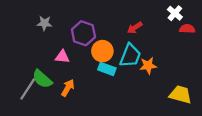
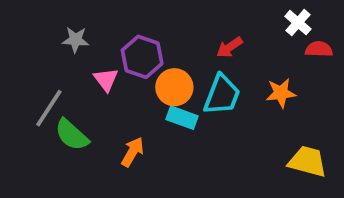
pink triangle: (62, 57) -> (106, 80), moved, turned 48
orange star: (148, 66) -> (281, 93), moved
orange arrow: (68, 88) -> (133, 152), moved
gray line: (28, 89) -> (49, 108), moved

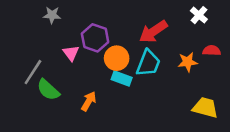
gray star: (76, 40) -> (52, 15), moved
red arrow: (230, 47) -> (153, 32), size x1.6
red semicircle: (319, 49) -> (212, 51), moved

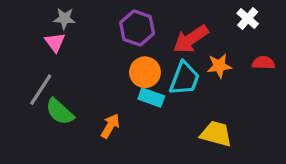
purple hexagon: (95, 38) -> (137, 28), moved
pink triangle: (71, 53) -> (55, 42), moved
orange star: (188, 62) -> (219, 66), moved
yellow trapezoid: (205, 108) -> (216, 134), moved

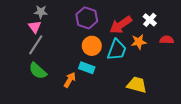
white cross: (248, 19) -> (150, 20), moved
gray line: (41, 90) -> (36, 45), moved
cyan rectangle: (151, 97) -> (87, 68), moved

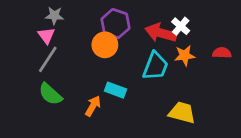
white cross: (150, 20) -> (181, 26), moved
red arrow: (121, 25) -> (161, 33), turned 50
orange circle: (92, 46) -> (105, 45), moved

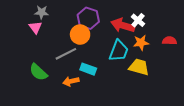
gray line: (48, 59) -> (66, 54), moved, turned 30
orange arrow: (93, 106) -> (71, 81), turned -133
yellow trapezoid: (182, 113) -> (139, 67), moved

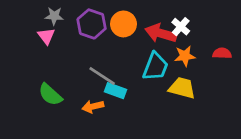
purple hexagon: (88, 18) -> (92, 24), moved
orange circle: (80, 35) -> (123, 24), moved
gray line: (66, 54) -> (102, 76), moved, turned 60

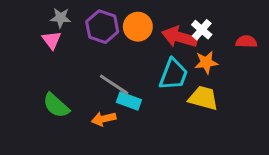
red semicircle: (222, 53) -> (246, 42), moved

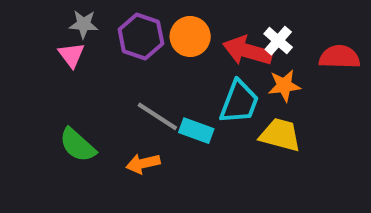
red semicircle: (246, 42) -> (340, 57), size x1.4
cyan rectangle: (129, 101) -> (196, 131), moved

